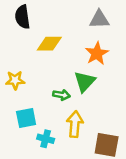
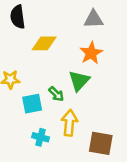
green arrow: (61, 95) -> (56, 94), turned 35
cyan square: (26, 118) -> (32, 104), moved

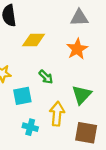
green triangle: (79, 81) -> (82, 95), moved
green arrow: (56, 94) -> (46, 77), moved

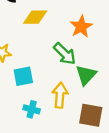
green arrow: (46, 77) -> (65, 54), moved, size x1.5

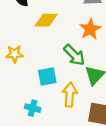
cyan square: (23, 76) -> (47, 76), moved
cyan cross: (32, 109) -> (33, 108), moved

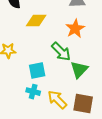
yellow arrow: (70, 95) -> (57, 100), moved, turned -50
cyan cross: (33, 108) -> (33, 92), moved

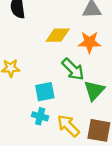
yellow diamond: (36, 21) -> (58, 35), moved
orange star: (75, 29) -> (89, 42), turned 30

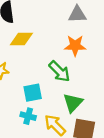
yellow diamond: (58, 35) -> (21, 39), moved
green triangle: (94, 90) -> (73, 103), moved

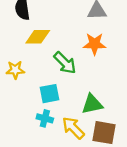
green arrow: (59, 71) -> (65, 63), moved
green triangle: (73, 103) -> (92, 104), turned 35

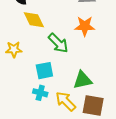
yellow diamond: (38, 37) -> (34, 20), turned 65

